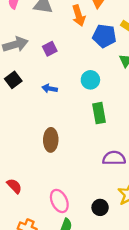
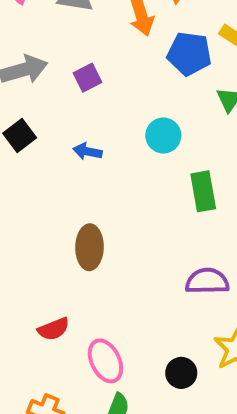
green rectangle: (99, 113) -> (203, 191), moved
red semicircle: (14, 186) -> (54, 329), moved, turned 112

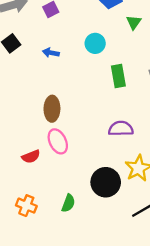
pink ellipse: (105, 361) -> (58, 141), moved
black circle: (181, 373) -> (106, 182), size x1.6

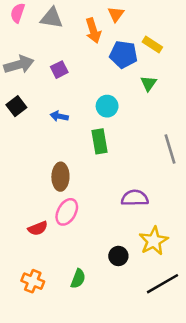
green rectangle: (118, 76) -> (99, 141), moved
pink ellipse: (58, 141) -> (67, 212), turned 55
black circle: (106, 182) -> (118, 256), size x0.6

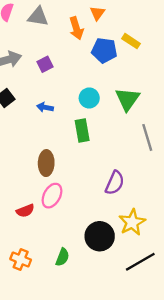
green triangle: (149, 83) -> (128, 99), moved, size x1.6
purple semicircle: (135, 198) -> (115, 183), turned 115
black circle: (118, 256) -> (100, 236), size x1.6

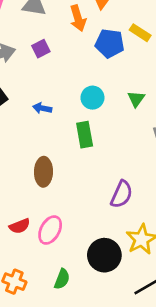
purple square: (45, 64) -> (41, 49), moved
green triangle: (128, 99) -> (136, 99), size x0.6
pink ellipse: (52, 196) -> (50, 230), moved

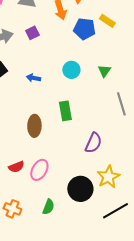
green rectangle: (85, 135) -> (65, 111), moved

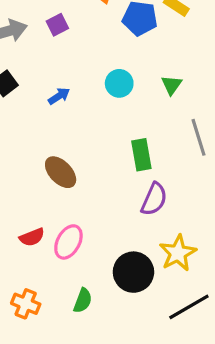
blue arrow: (33, 78) -> (59, 96), turned 136
green rectangle: (65, 111) -> (141, 155), moved
brown ellipse: (34, 126) -> (61, 172), turned -45

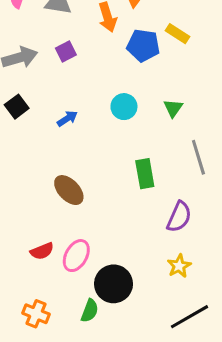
purple semicircle: (154, 199) -> (179, 217), moved
yellow star: (178, 253) -> (179, 266), size x0.7
black circle: (133, 272) -> (114, 284), moved

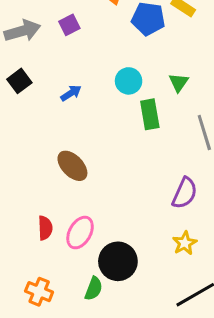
green rectangle: (145, 174) -> (150, 114), moved
red semicircle: (42, 251) -> (45, 228), turned -70

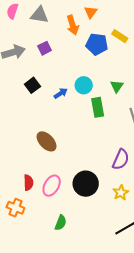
black square: (19, 81) -> (32, 85), moved
blue arrow: (71, 93) -> (61, 93), moved
black circle: (118, 261) -> (86, 184), moved
orange cross: (39, 292) -> (15, 208), moved

